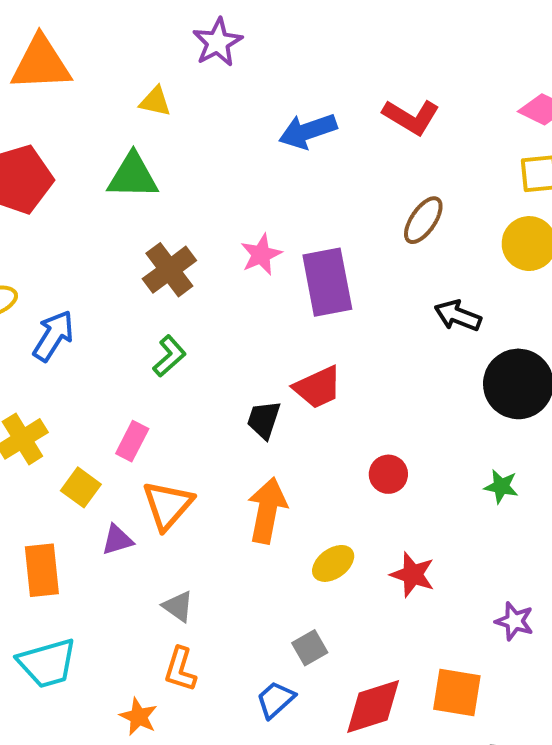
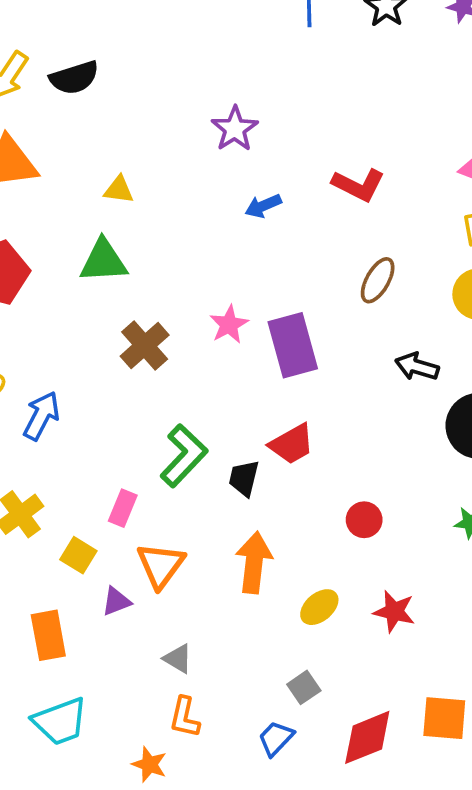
purple star: (218, 42) -> (235, 129), moved
blue arrow: (308, 131) -> (263, 206), size x0.7
green L-shape: (169, 356) -> (184, 456), moved, size x1.6

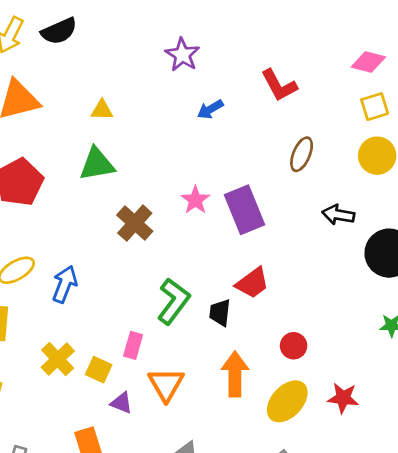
red L-shape: (358, 185) -> (279, 85), turned 42
red circle: (364, 520) -> (294, 346), moved
yellow square: (78, 555) -> (99, 370), moved
purple triangle: (116, 601) -> (121, 403), moved, turned 50
yellow ellipse: (319, 607) -> (287, 401), size x1.5

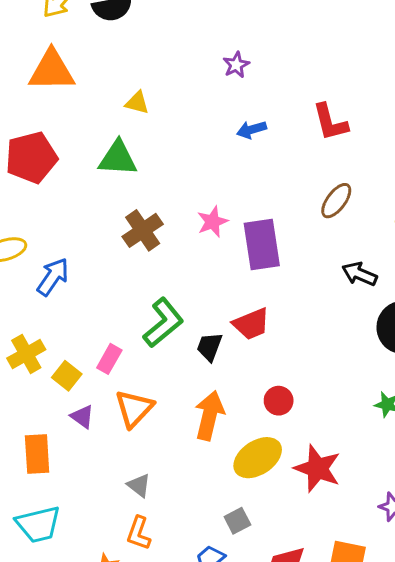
purple star: (182, 55) -> (236, 65), size x0.7
red star: (343, 398) -> (317, 469), size x1.4

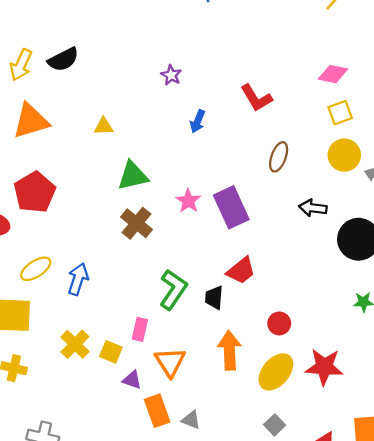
blue arrow: (252, 130) -> (198, 121), turned -35
green triangle: (118, 158) -> (133, 176), moved
orange rectangle: (37, 454) -> (157, 411), moved

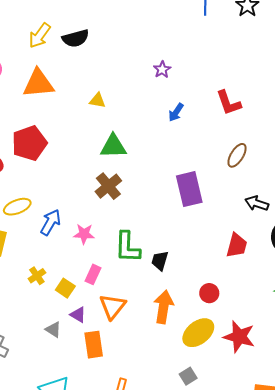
pink star: (188, 201) -> (84, 234), moved, turned 30
red trapezoid: (241, 271) -> (237, 245), moved, turned -48
green L-shape: (173, 289) -> (127, 247), turned 136
yellow cross: (75, 344) -> (37, 276), size x0.7
gray triangle: (191, 420) -> (53, 330), moved

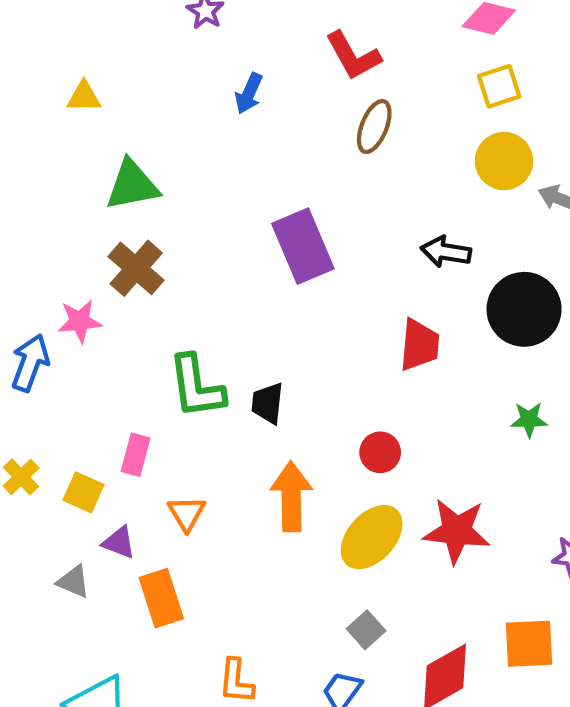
brown ellipse: (237, 155) -> (374, 127), moved
pink star: (84, 234) -> (80, 321), moved
orange triangle: (112, 306) -> (187, 513), size x0.7

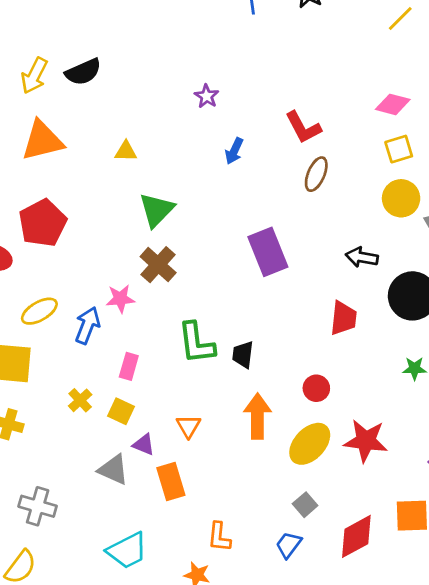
green triangle: (132, 185) -> (157, 210), turned -36
pink rectangle: (136, 455) -> (129, 366), moved
gray triangle: (73, 582) -> (113, 470), size x1.4

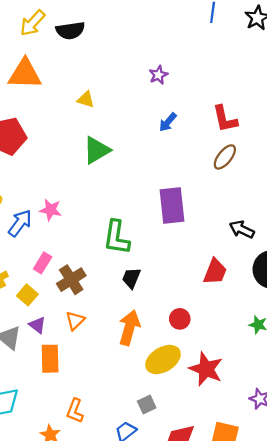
brown cross: (158, 265) -> (71, 280), moved
green L-shape: (196, 343) -> (117, 237), moved

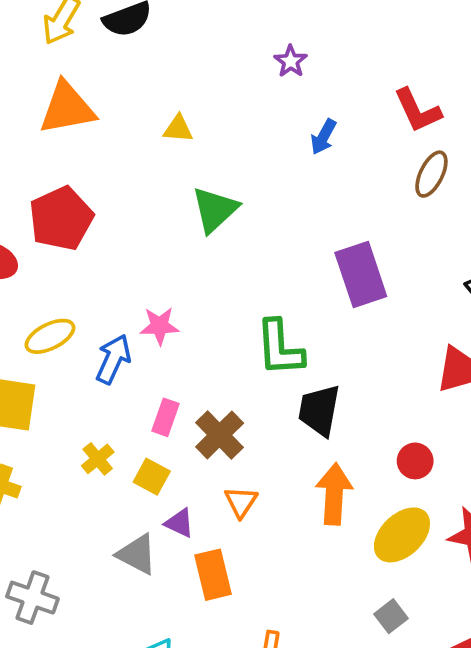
black trapezoid: (131, 278) -> (319, 410), size x1.4

